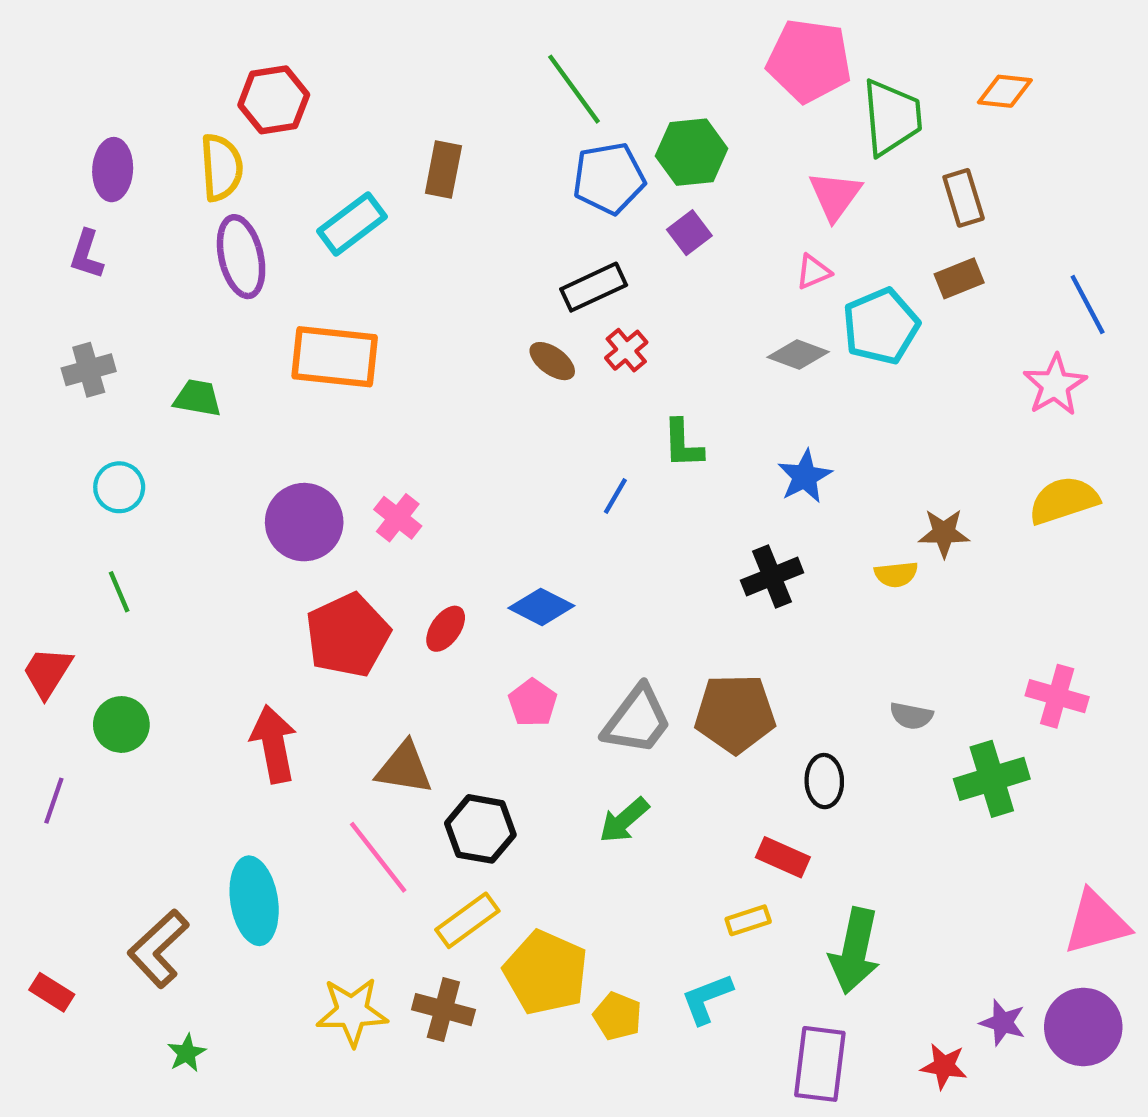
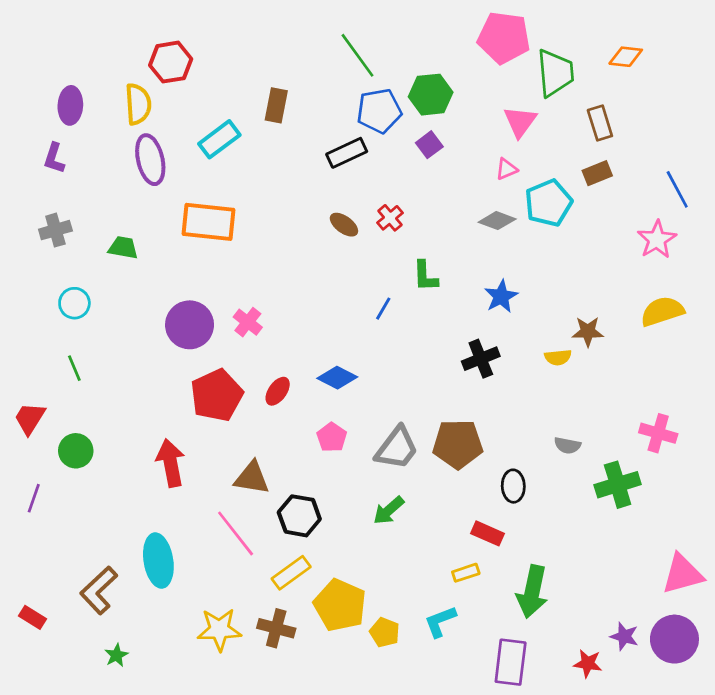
black rectangle: (594, 287) -> (347, 153), moved

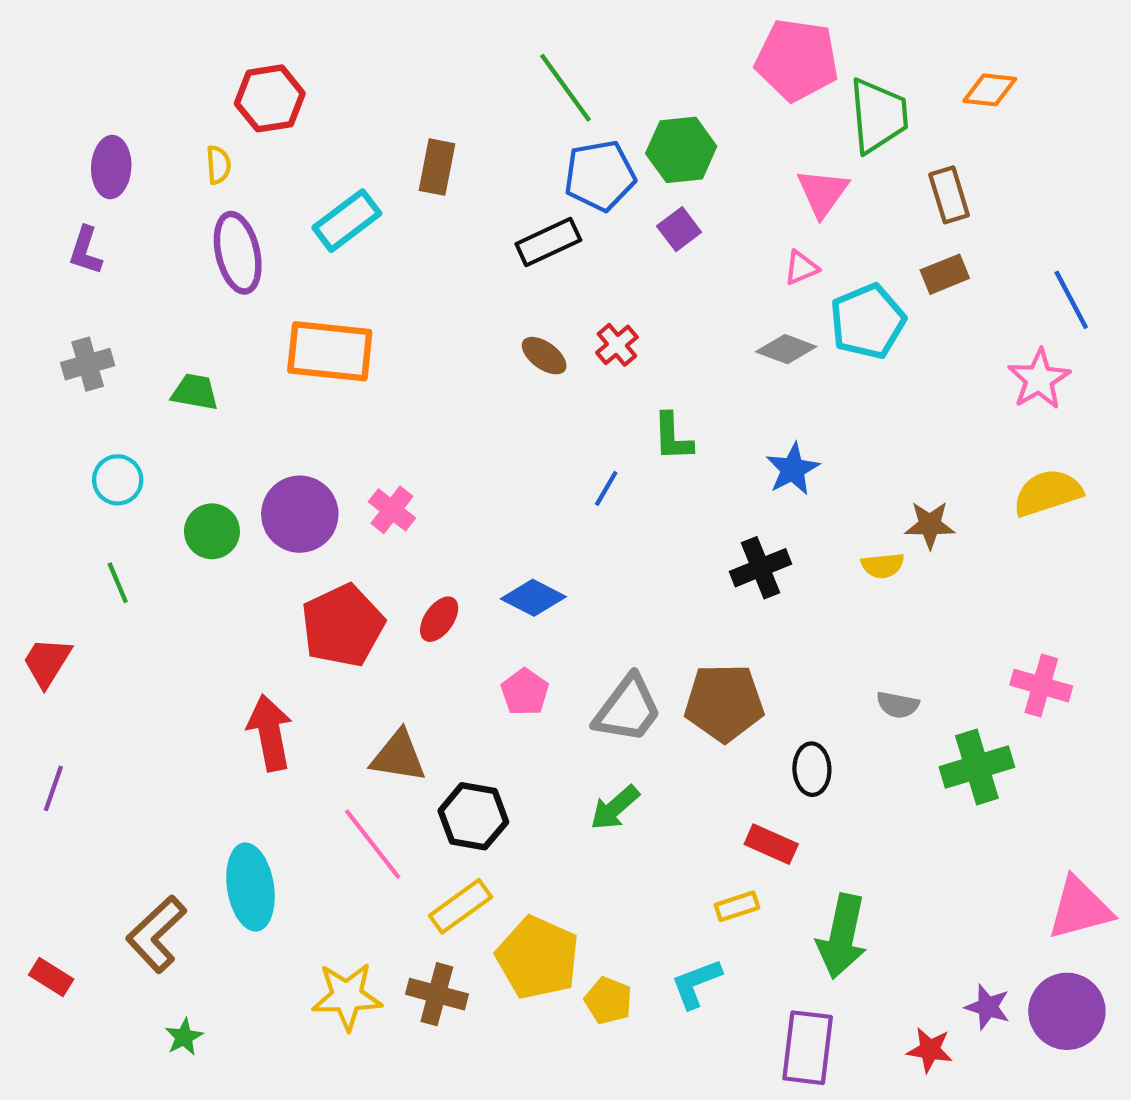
yellow semicircle: (138, 104) -> (218, 165), size x0.6
green circle: (76, 451) -> (212, 531), moved

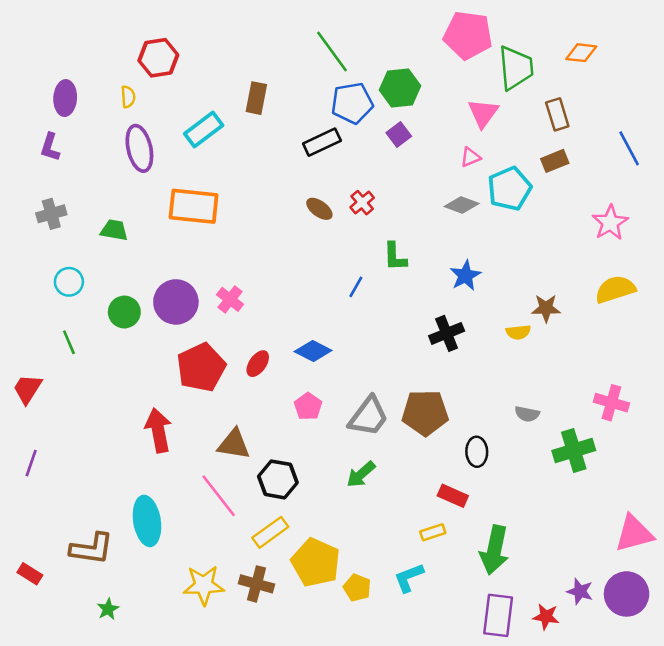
blue line: (1071, 300) -> (629, 148), moved
brown L-shape: (156, 934) -> (92, 549), turned -129
purple rectangle: (808, 1048) -> (498, 615), moved

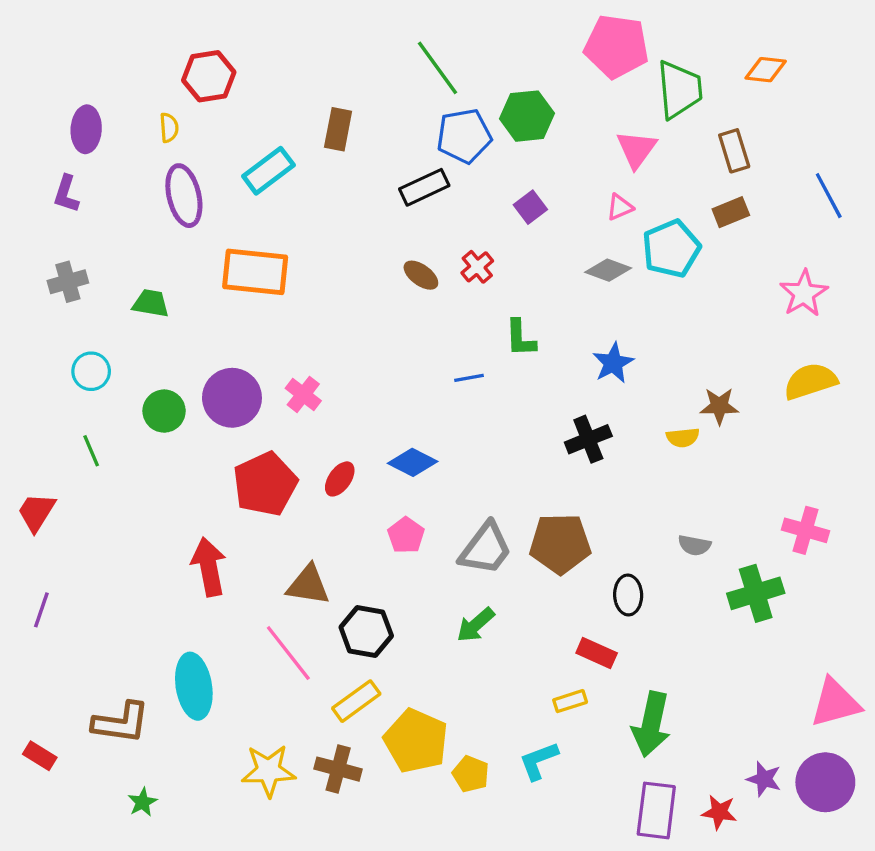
purple square: (399, 135) -> (530, 207), moved
blue line: (356, 287) -> (469, 378), turned 50

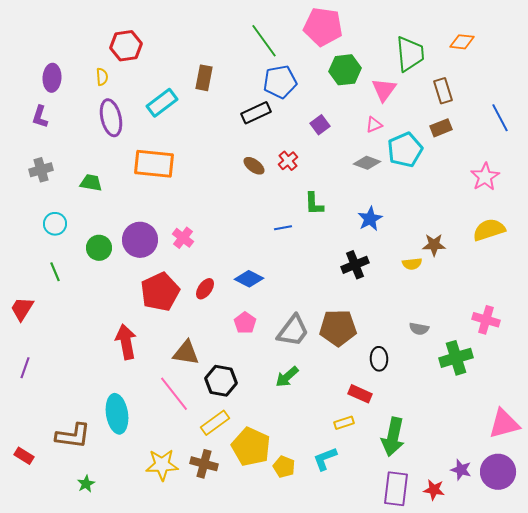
pink pentagon: (616, 46) -> (323, 27), moved
green hexagon: (527, 116) -> (345, 70), moved

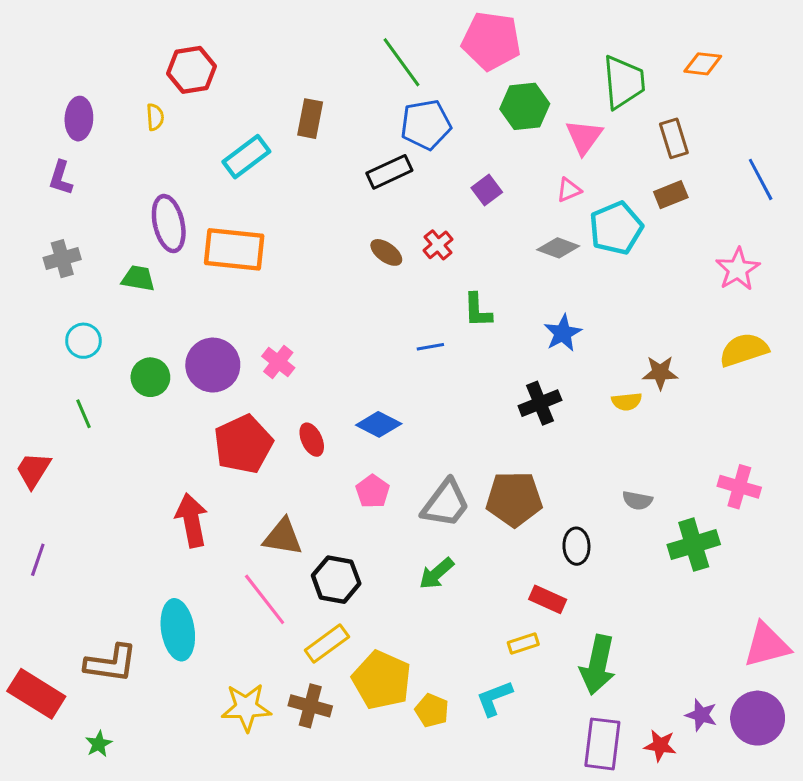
purple ellipse: (111, 118) -> (169, 224), moved
red ellipse: (205, 289) -> (312, 440), turned -60
red rectangle: (24, 456) -> (36, 694), size x1.8
green star: (86, 484) -> (99, 744), moved

